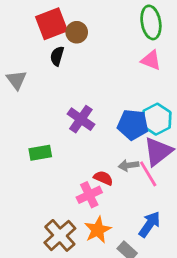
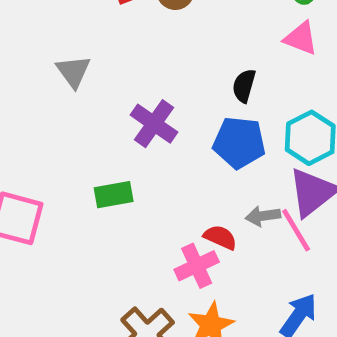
black semicircle: (57, 56) -> (244, 86), moved
purple cross: (81, 119) -> (154, 124), moved
blue pentagon: (133, 125) -> (239, 143), moved

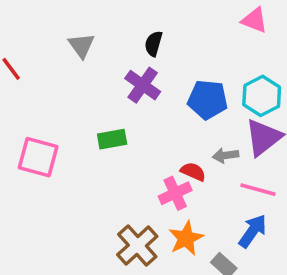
black semicircle: (244, 86) -> (154, 44), moved
pink line: (296, 230) -> (258, 190), moved, turned -44

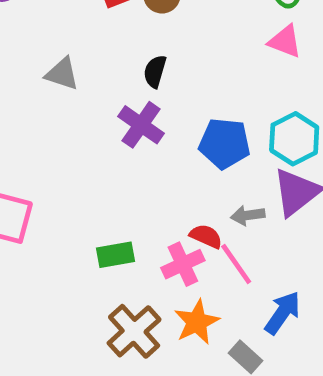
gray triangle: (81, 45) -> (62, 74), turned -36
green rectangle: (112, 139) -> (116, 255), moved
pink line: (258, 190) -> (236, 264), moved, turned 40

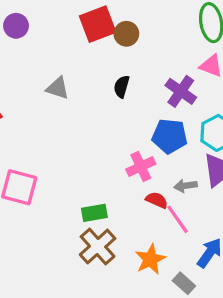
purple cross: (141, 125) -> (181, 91), moved
pink cross: (183, 264) -> (141, 167), moved
brown cross: (134, 331) -> (98, 247), moved

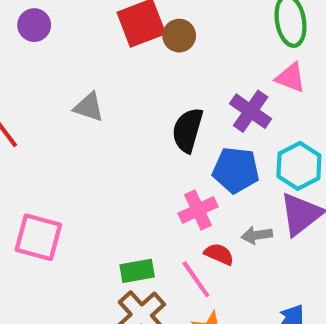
black semicircle: (122, 87) -> (188, 130), moved, size x1.5
pink line: (178, 219) -> (196, 279), moved

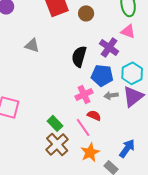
brown circle: (179, 36) -> (86, 13), moved
gray arrow: (257, 235) -> (111, 95), moved
green rectangle: (137, 271) -> (55, 123), turned 56

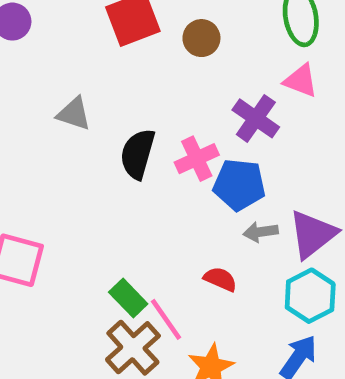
black semicircle: (79, 56) -> (138, 154), moved
cyan hexagon: (132, 73) -> (310, 296), moved
pink cross: (84, 94) -> (197, 159), moved
pink line: (83, 127) -> (166, 319), moved

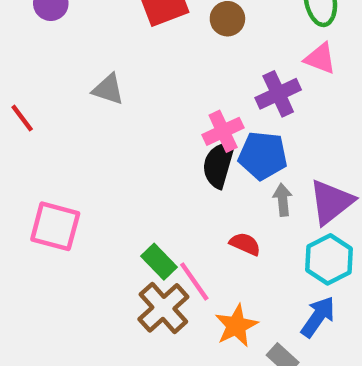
purple cross: (256, 118) -> (278, 94), turned 30
black semicircle: (138, 154) -> (219, 164), moved
gray arrow: (261, 232) -> (283, 200), turned 92

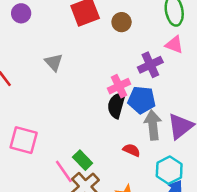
gray triangle: (108, 89) -> (54, 62), turned 30
gray arrow: (283, 200) -> (153, 125), size x1.6
cyan hexagon: (329, 259) -> (169, 170), moved
pink line: (194, 281) -> (64, 171), moved

